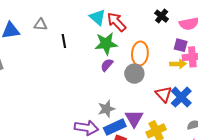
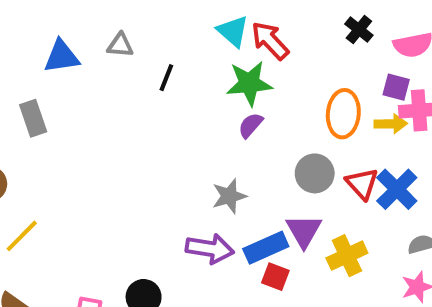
black line: (64, 41) -> (166, 78), turned 32
orange ellipse: (140, 54) -> (343, 114), moved
gray circle: (134, 74) -> (315, 173), moved
gray star: (106, 109) -> (229, 196), moved

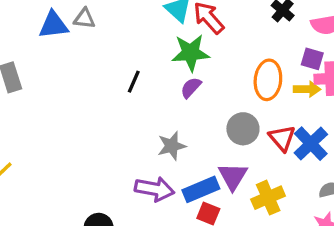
blue triangle: (62, 57) -> (54, 25), moved
black line: (166, 78) -> (134, 82), moved

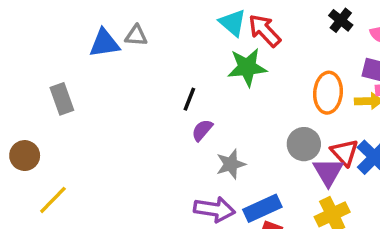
purple semicircle: (191, 88) -> (202, 130), moved
purple triangle: (233, 176) -> (328, 172), moved

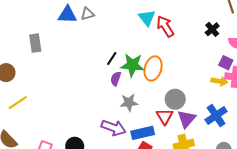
gray triangle: (136, 36) -> (87, 14), turned -32
green star: (247, 67) -> (132, 65), moved
orange ellipse: (328, 93) -> (153, 68), moved
purple semicircle: (202, 130) -> (116, 79), turned -32
red triangle: (345, 152) -> (165, 116), moved

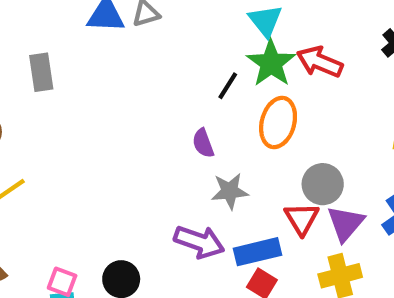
red arrow: (165, 26) -> (320, 62), moved, turned -35
black line: (112, 58) -> (228, 86), moved
green star: (132, 65) -> (271, 63), moved, turned 30
purple semicircle: (116, 79) -> (203, 143), turned -40

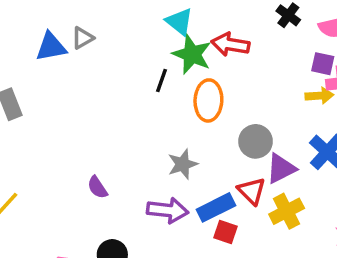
purple semicircle: (203, 143) -> (97, 187), moved
red triangle: (302, 219) -> (252, 191), moved
purple triangle: (346, 223) -> (281, 168), turned 36

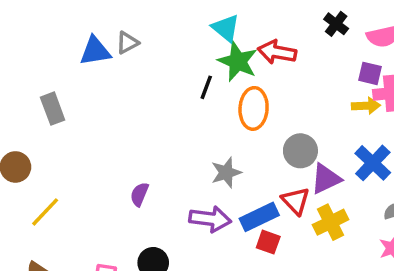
purple semicircle: (97, 187) -> (139, 194), turned 55

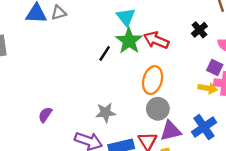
orange ellipse: (254, 108) -> (153, 80), moved

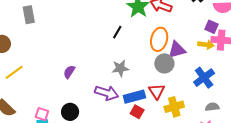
black line: (105, 53) -> (117, 32), moved
purple triangle: (171, 131) -> (177, 50), moved

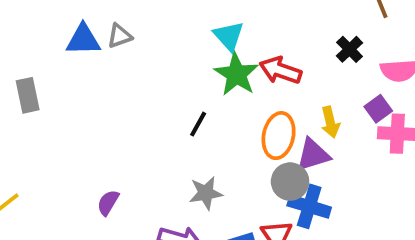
purple square: (211, 27) -> (378, 109), turned 32
yellow arrow: (206, 45) -> (330, 122), moved, turned 70
blue cross: (204, 78) -> (309, 206), moved, turned -35

